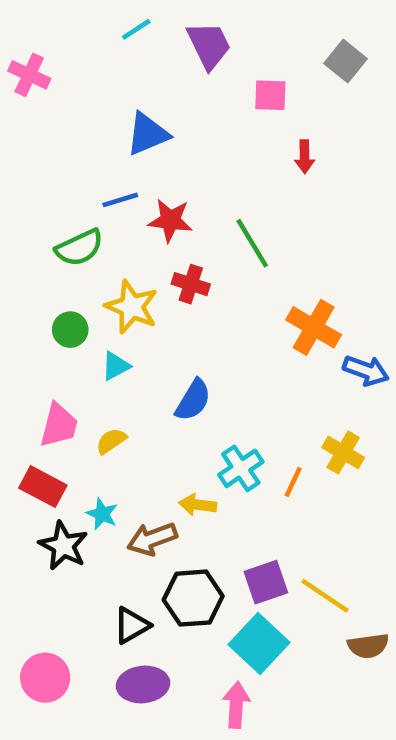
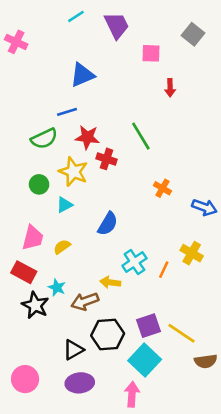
red star: (170, 220) -> (87, 137), moved
orange cross: (314, 327) -> (162, 188), moved, size x0.6

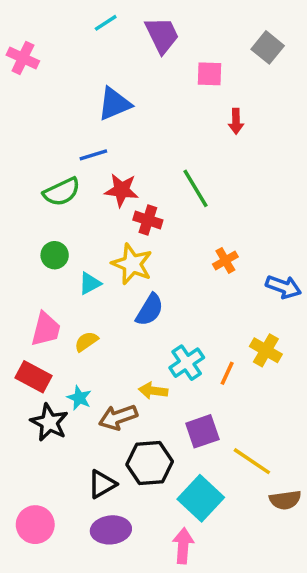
yellow star: (73, 172) -> (132, 264), moved
orange cross: (162, 188) -> (225, 260), turned 30
purple square: (148, 326) -> (202, 431), moved

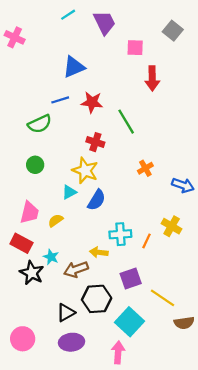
red arrow: (236, 121) -> (152, 78), size x1.5
red star: (121, 190) -> (92, 102), moved
cyan triangle: (90, 283) -> (69, 192), moved
cyan cross: (187, 363) -> (120, 234), turned 30

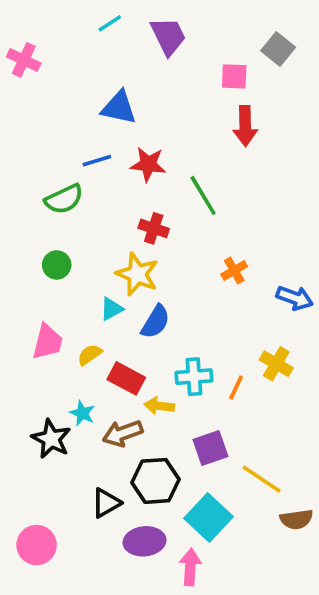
pink square: (135, 48) -> (234, 76), moved
blue triangle: (74, 67) -> (119, 108), turned 35
red rectangle: (21, 243) -> (126, 378), moved
purple ellipse: (72, 342) -> (145, 541), moved

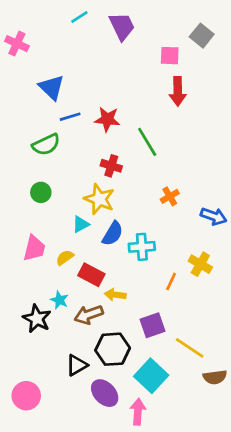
blue triangle: (119, 108) -> (51, 87), moved, turned 32
cyan cross: (194, 377) -> (142, 247), moved
purple ellipse: (145, 541) -> (105, 393), turned 52

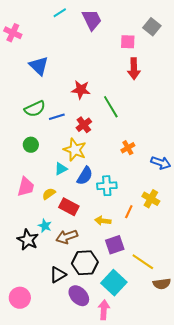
blue line: (70, 117) -> (57, 117), moved
red cross: (111, 166) -> (84, 125), turned 35
yellow arrow: (115, 295) -> (103, 221), moved

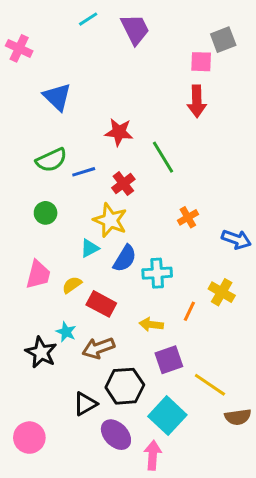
gray square: (152, 27) -> (223, 40), turned 30
pink square: (128, 42) -> (201, 62), moved

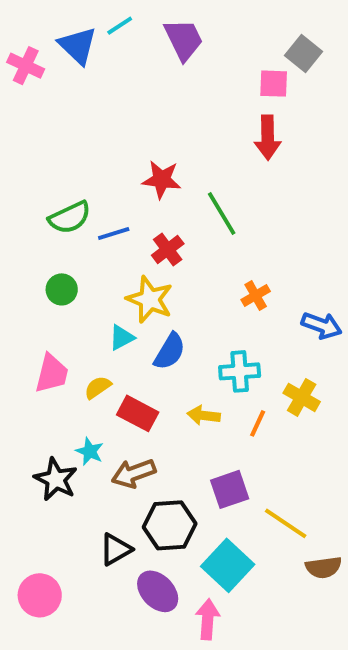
gray square: (223, 40) -> (304, 54), turned -30
blue triangle: (57, 97) -> (78, 46), moved
cyan cross: (157, 273) -> (240, 371), moved
yellow arrow: (151, 324) -> (204, 415), moved

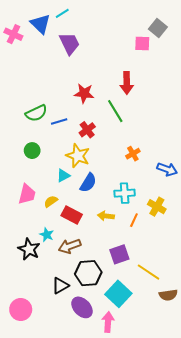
purple trapezoid: (184, 40) -> (70, 44), moved
red arrow: (268, 138) -> (127, 83), moved

